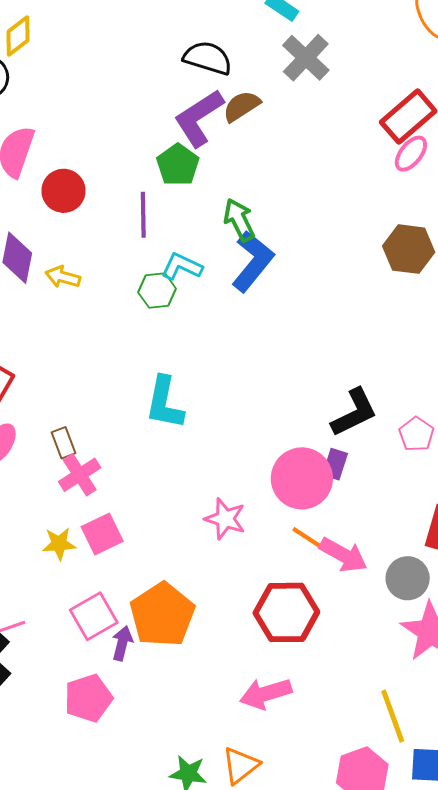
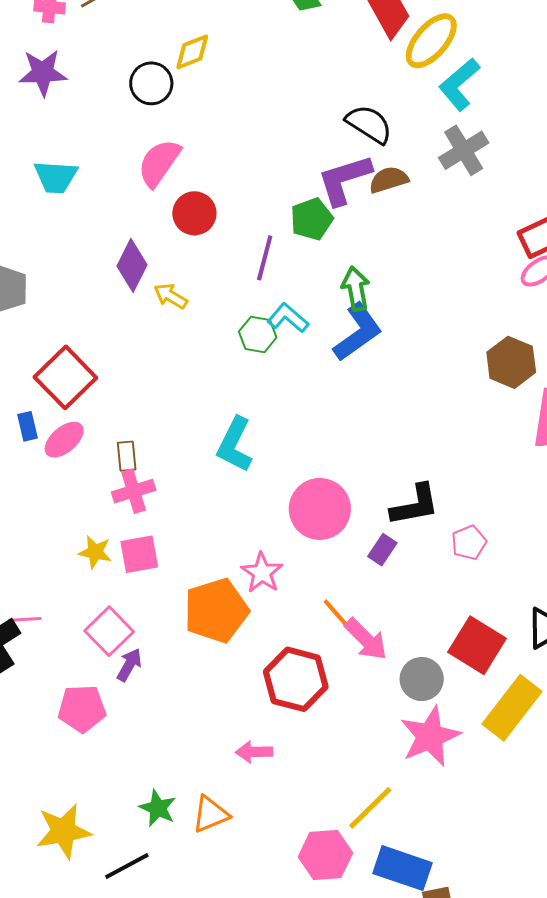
pink circle: (302, 478) -> (320, 509), moved
orange pentagon: (162, 615) -> (216, 611), moved
pink square: (94, 616) -> (109, 631), turned -30
pink arrow: (266, 694) -> (254, 752), size x0.7
yellow line: (393, 716) -> (370, 808), turned 50

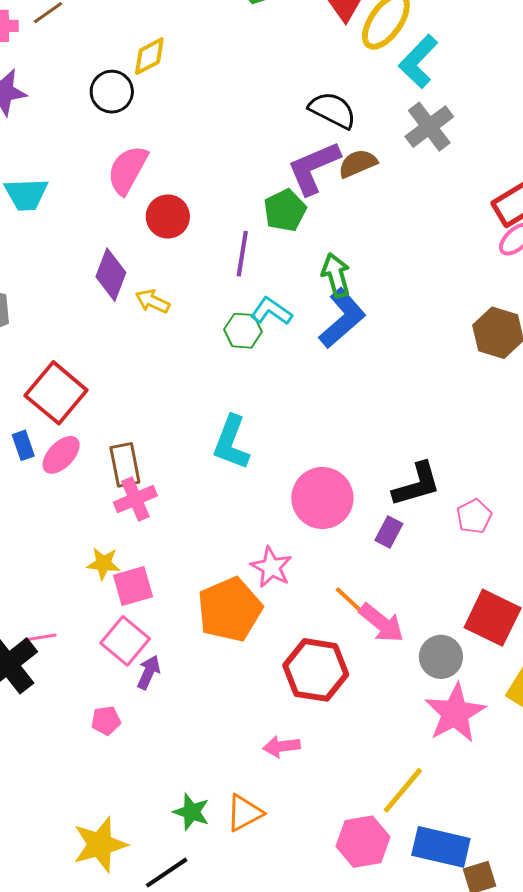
brown rectangle: (127, 456) -> (125, 465), size x1.4
pink square: (139, 554) -> (133, 586), moved
pink pentagon: (82, 709) -> (106, 721), size x0.6

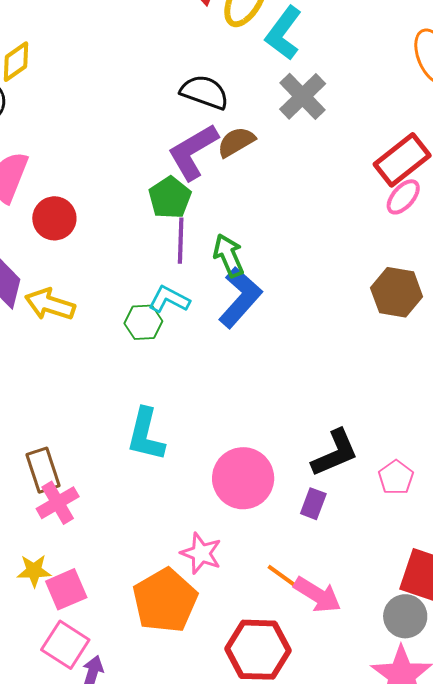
purple line: (242, 254) -> (181, 241), moved
yellow arrow: (152, 301) -> (50, 304), size x1.4
gray circle: (441, 657) -> (405, 616), moved

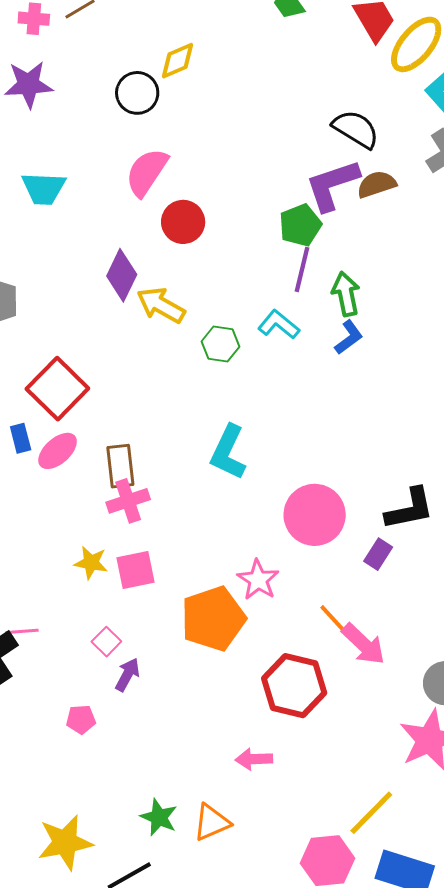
blue L-shape: (240, 297) -> (349, 337), size x0.6
green hexagon: (143, 322) -> (221, 344), moved
pink square: (66, 589) -> (135, 570), moved
pink square: (65, 645) -> (106, 642), size x0.6

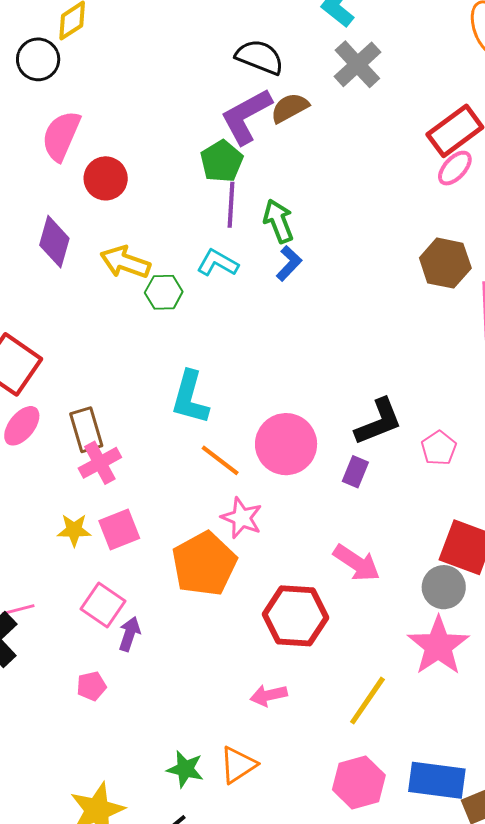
yellow arrow: (161, 305) -> (125, 262), moved
orange line: (336, 622) -> (220, 460), moved
pink square: (106, 642) -> (103, 605), size x1.5
yellow line: (371, 813) -> (367, 701), moved

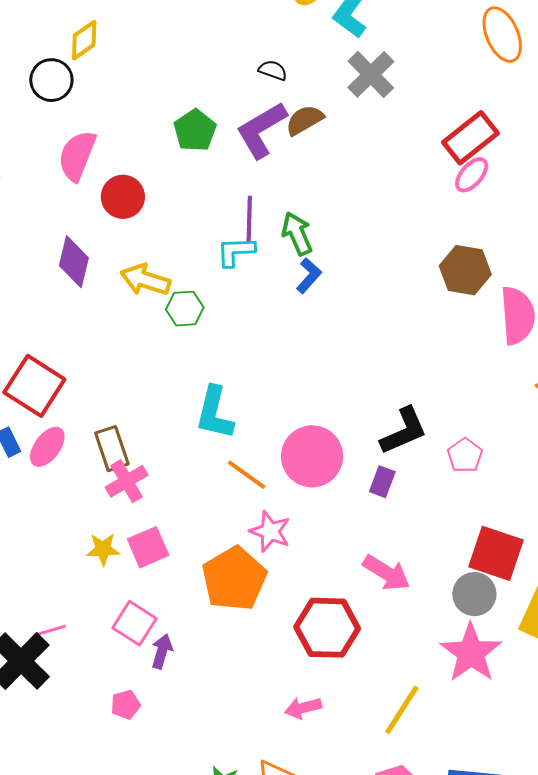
black semicircle: (260, 57) -> (273, 70), size x0.6
green pentagon: (222, 161) -> (195, 130), moved
cyan L-shape: (218, 263) -> (236, 252), moved, turned -30

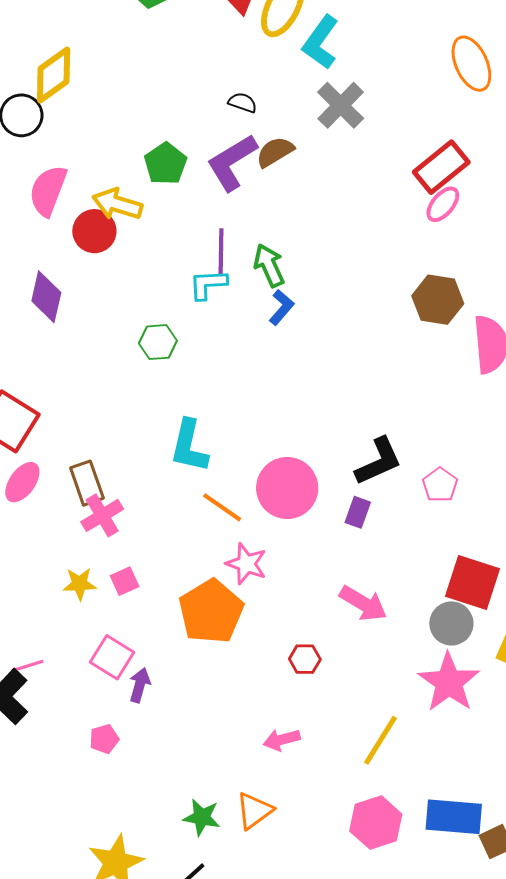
yellow diamond: (84, 40) -> (54, 75), size x1.4
yellow arrow: (145, 280) -> (117, 204), moved
pink square: (148, 547) -> (125, 581), size x0.7
red hexagon: (327, 628) -> (305, 659), size x0.5

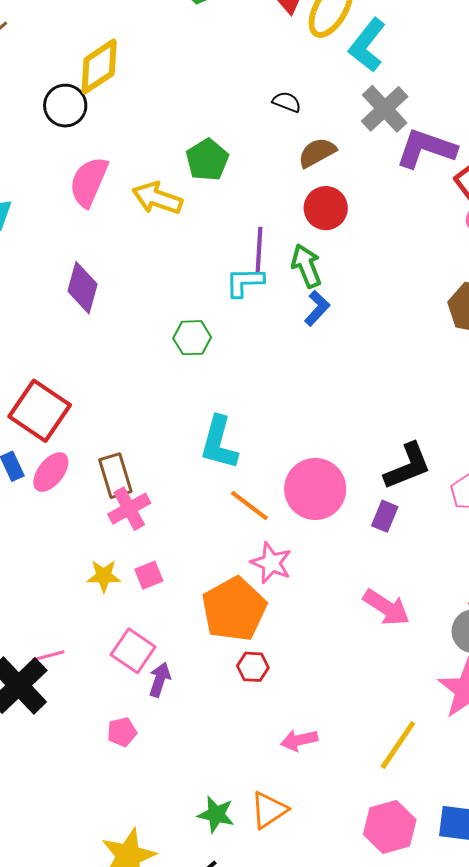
purple L-shape: (232, 162) -> (426, 148), moved, turned 48
red circle: (94, 231) -> (326, 208), moved
red hexagon: (305, 659) -> (253, 667), moved

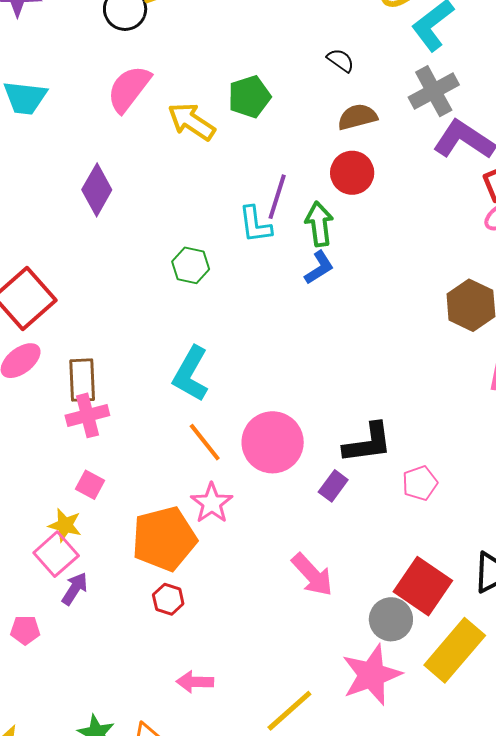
cyan L-shape: (245, 282) -> (255, 224), turned -111
pink square: (149, 575) -> (90, 485), turned 36
yellow star: (104, 576) -> (65, 525), moved

